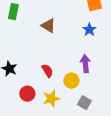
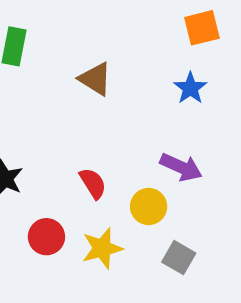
purple arrow: (85, 64) -> (181, 167), turned 120

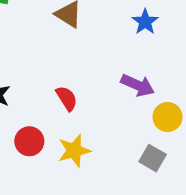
yellow circle: (149, 207) -> (168, 117), moved
gray square: (179, 258) -> (153, 158), moved

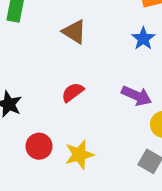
red semicircle: (67, 98) -> (73, 92), moved, turned -95

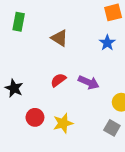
purple arrow: (137, 96) -> (89, 82), moved

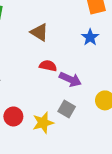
red semicircle: (58, 80) -> (48, 66), moved, turned 49
gray square: (112, 128) -> (67, 109), moved

